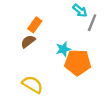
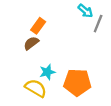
cyan star: (63, 49) -> (47, 72), moved
orange pentagon: (78, 62) -> (77, 82), moved

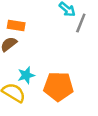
orange rectangle: (38, 26) -> (16, 25), turned 63

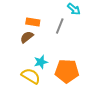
gray line: (81, 23) -> (60, 26), moved

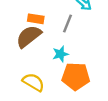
brown semicircle: (27, 37) -> (29, 36), size x1.6
cyan star: (41, 62) -> (60, 54), moved

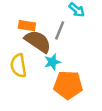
brown semicircle: (29, 36) -> (38, 41), moved, turned 72
yellow semicircle: (33, 82) -> (18, 66), moved, turned -130

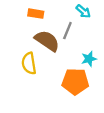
orange rectangle: (27, 26) -> (36, 14), moved
cyan star: (52, 62) -> (89, 59), moved

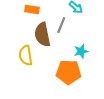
brown semicircle: (47, 41) -> (42, 35), turned -135

